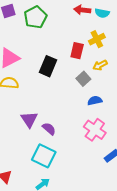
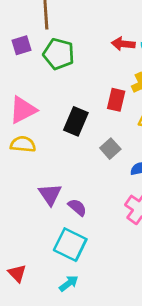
green pentagon: (35, 17) -> (59, 54), turned -30
gray square: (83, 79) -> (110, 149), moved

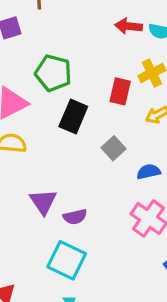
green pentagon: (59, 54) -> (53, 73), moved
purple semicircle: (77, 207) -> (75, 217), turned 126

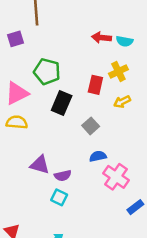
blue semicircle: (149, 172) -> (98, 156), moved
purple triangle: (43, 202) -> (40, 165), turned -40
cyan square: (67, 260) -> (59, 197), moved, size x0.6

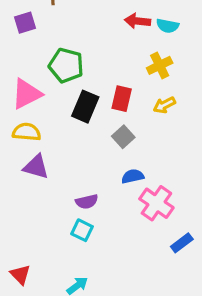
red rectangle: (95, 85) -> (122, 99), moved
purple triangle: (40, 165) -> (36, 167), moved

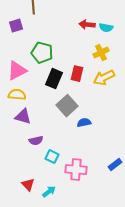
yellow arrow: (164, 105) -> (104, 78), size x1.5
gray square: (123, 137) -> (67, 106), moved, size x1.5
purple semicircle: (87, 202) -> (36, 141), moved
pink cross: (156, 203) -> (76, 170), moved, turned -30
red triangle: (20, 275) -> (28, 185), moved

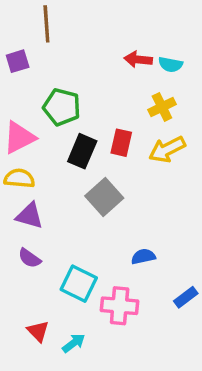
blue semicircle: (84, 123) -> (143, 256), moved
purple semicircle: (36, 141) -> (29, 258), moved, turned 48
cyan square: (52, 157) -> (79, 284), size x1.5

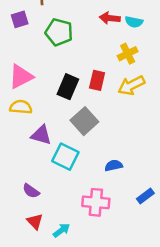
green pentagon: (62, 107) -> (59, 32), moved
purple triangle: (29, 216) -> (41, 135), moved
purple semicircle: (29, 258) -> (31, 191), moved
cyan square: (79, 284) -> (65, 157), moved

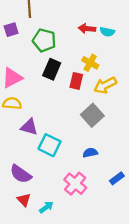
yellow cross: (128, 54) -> (90, 63), moved, turned -35
black rectangle: (68, 87) -> (52, 69), moved
gray square: (84, 121) -> (92, 115), moved
purple semicircle: (31, 191) -> (21, 174), size x1.5
pink cross: (96, 202) -> (75, 184), turned 35

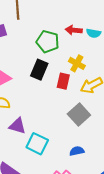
green pentagon: (44, 40) -> (48, 42), moved

